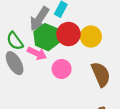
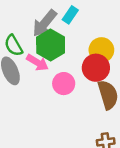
red circle: (68, 34) -> (96, 68), moved

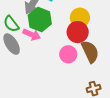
pink circle: (64, 84) -> (68, 54), moved

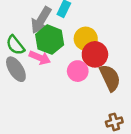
yellow circle: (80, 18) -> (86, 39), moved
pink circle: (68, 54) -> (78, 71), moved

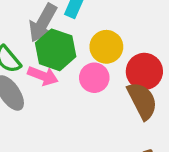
red circle: (95, 54) -> (144, 71), moved
pink circle: (78, 71) -> (94, 78), moved

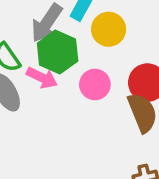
yellow circle: (106, 47) -> (109, 29), moved

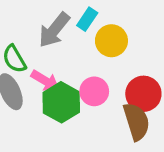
green hexagon: (58, 52) -> (61, 102), moved

